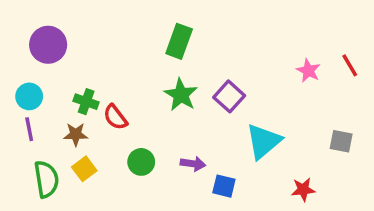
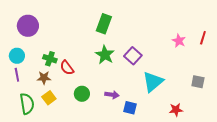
red line: (350, 65) -> (203, 38), turned 48

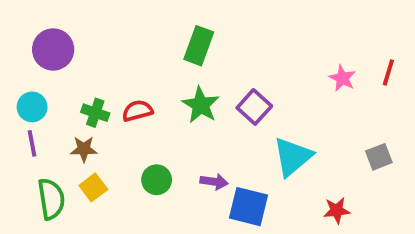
red semicircle: (67, 68) -> (137, 111), moved, turned 112
gray square: (198, 82) -> (379, 157), turned -32
blue square: (130, 108) -> (249, 207), size x1.5

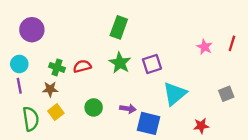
purple square: (254, 107) -> (152, 64), turned 30

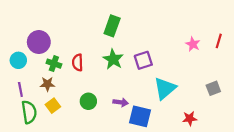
purple circle: (32, 30) -> (39, 42), moved
red semicircle: (82, 66) -> (78, 62), turned -77
purple line: (19, 86) -> (20, 89), moved

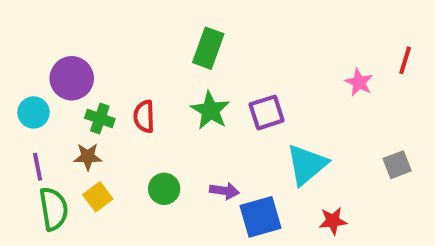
red line: (219, 41) -> (405, 60), moved
blue square: (140, 116) -> (261, 217), turned -30
red star: (190, 119) -> (333, 221), moved

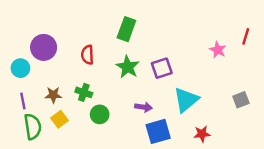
red semicircle: (144, 116) -> (87, 55), moved
green cross: (100, 118) -> (84, 92), moved
purple arrow: (224, 191) -> (143, 107), moved

